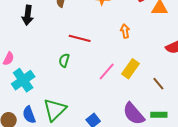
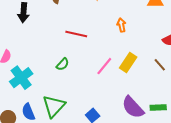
green semicircle: (64, 60) -> (63, 64), moved, turned -152
brown line: (158, 84) -> (160, 65), moved

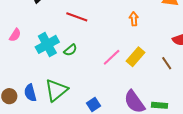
red line: (76, 34) -> (77, 17), moved
cyan cross: (21, 78) -> (47, 44), moved

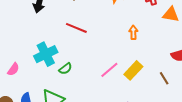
pink semicircle: (15, 35) -> (13, 69), moved
green semicircle: (70, 50) -> (65, 69), moved

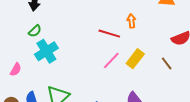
red line: (76, 28) -> (109, 34), moved
green semicircle: (65, 69) -> (35, 31), moved

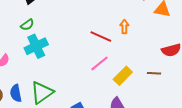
yellow rectangle: (135, 59) -> (123, 76), moved
brown line: (167, 63) -> (154, 73), turned -56

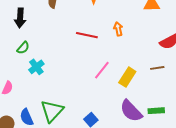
red line: (101, 36) -> (87, 35), moved
cyan cross: (36, 46) -> (36, 67), size x0.7

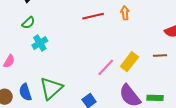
red line: (87, 35) -> (93, 16), turned -30
pink line: (102, 70) -> (106, 67), moved

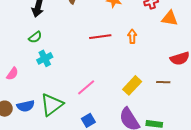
pink line: (106, 67) -> (86, 87), moved
blue semicircle: (25, 92) -> (26, 106), turned -90

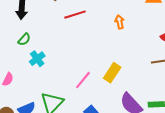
red line: (100, 37) -> (75, 15), moved
yellow rectangle: (132, 85) -> (112, 73), moved

